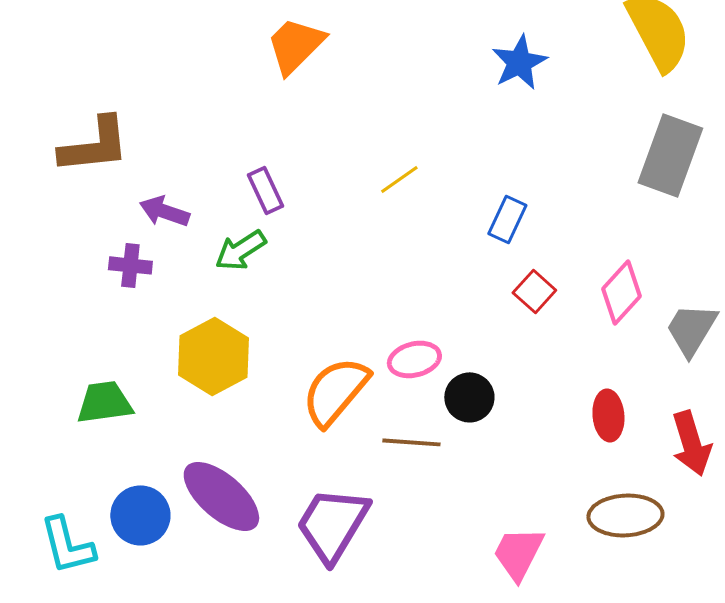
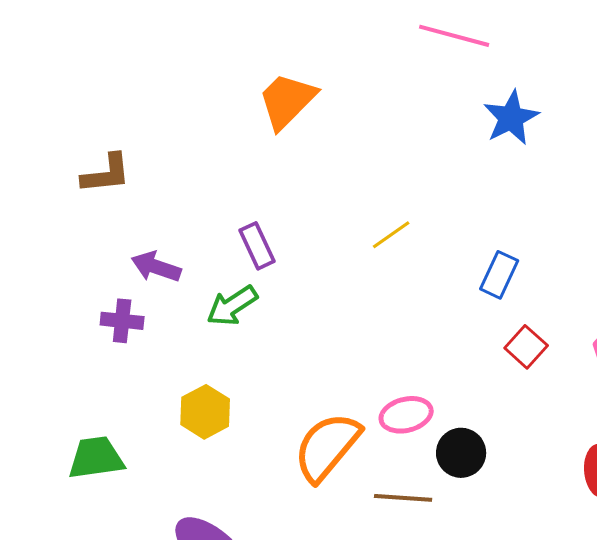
brown L-shape: (94, 145) -> (106, 174), moved, size x0.7
yellow hexagon: (213, 356) -> (205, 412), size x0.7

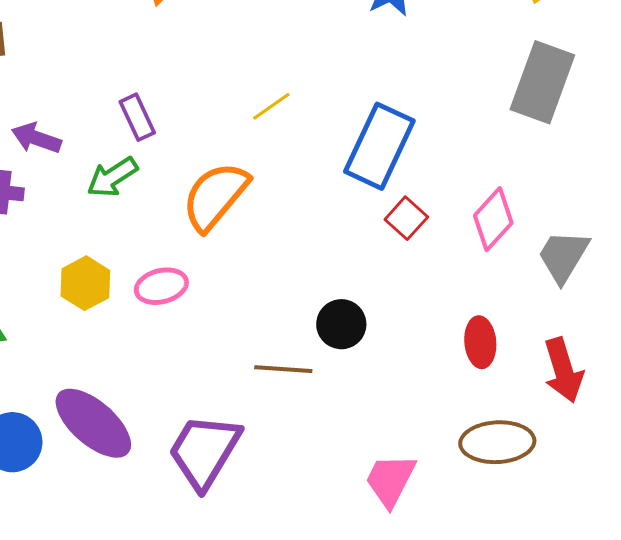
blue rectangle: (499, 275) -> (379, 146), size x1.8
pink ellipse: (406, 415) -> (161, 286), moved
orange semicircle: (327, 447) -> (215, 196), moved

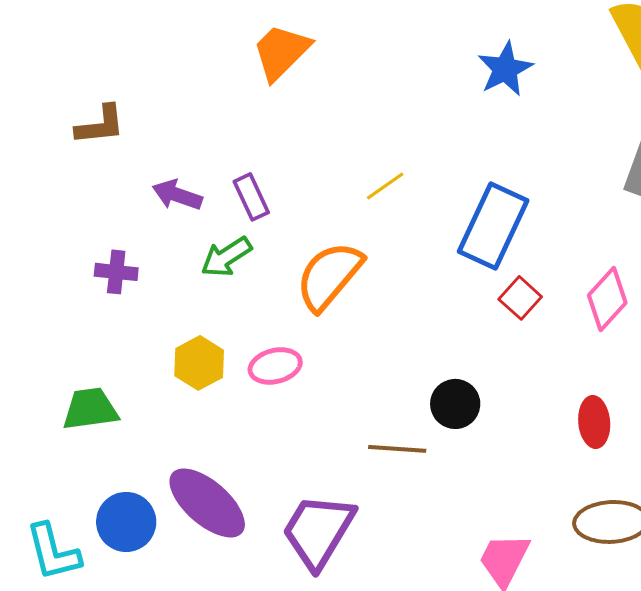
purple arrow: (36, 138) -> (177, 195), moved

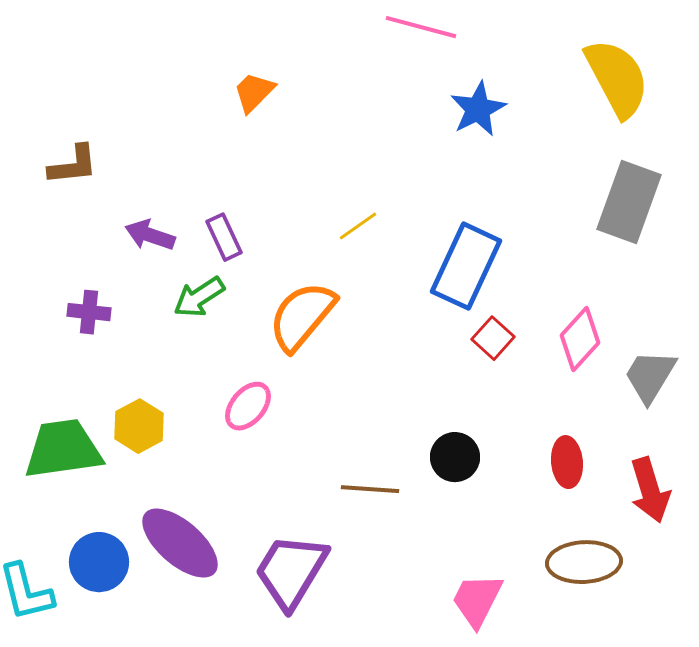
orange trapezoid: (281, 52) -> (254, 92), size x0.7
yellow hexagon: (199, 363) -> (139, 426), moved
pink ellipse: (275, 366) -> (248, 406), turned -36
black circle: (455, 404) -> (455, 457), moved
green trapezoid: (90, 409) -> (63, 449), size x1.4

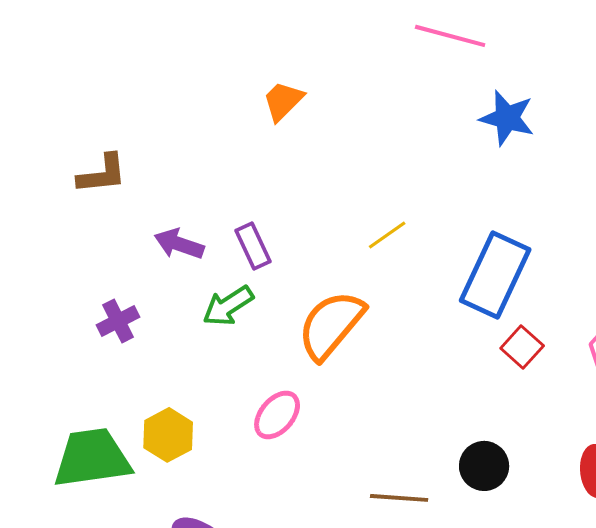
blue star: (478, 109) -> (507, 118), turned -30
purple cross: (89, 312) -> (118, 321), turned -33

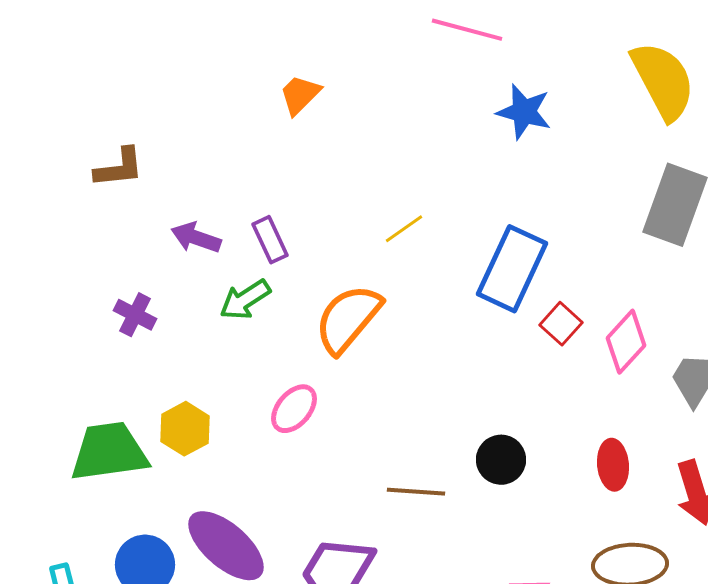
purple cross: (118, 321) -> (135, 315), turned -36
red square: (522, 347) -> (561, 324), moved

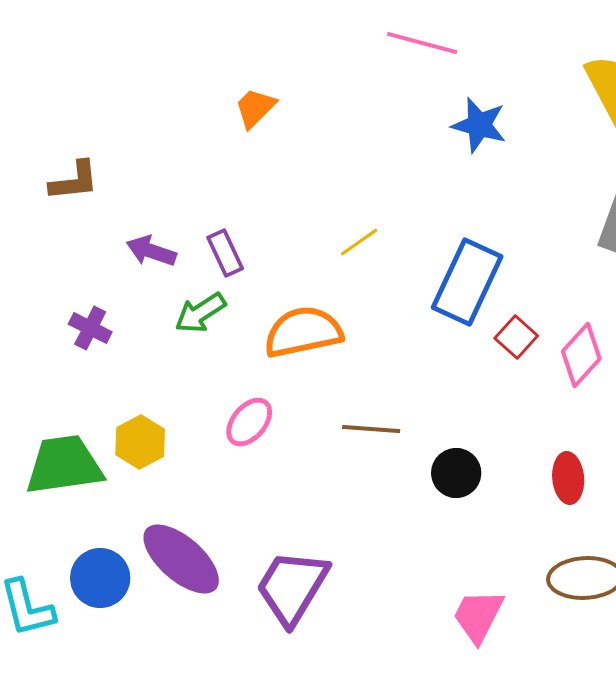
orange semicircle: (348, 319) -> (303, 332), turned 38
brown line: (416, 492) -> (371, 429), moved

